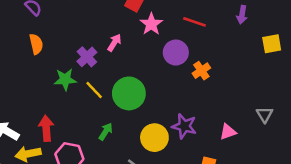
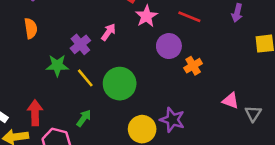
green arrow: (106, 132) -> (84, 118), moved
pink triangle: (228, 132) -> (230, 101), moved, turned 36

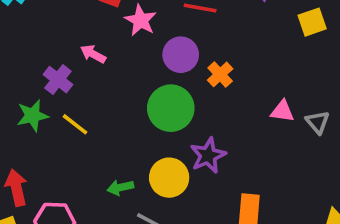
pink arrow: (109, 32) -> (93, 54), turned -84
green circle: (120, 84) -> (171, 108), moved
green arrow: (84, 118) -> (120, 188), moved, turned -126
purple star: (172, 120) -> (208, 155), turned -30

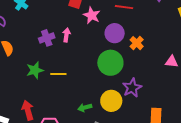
pink arrow: (93, 54) -> (66, 35), turned 72
purple cross: (58, 80) -> (47, 38), moved, turned 35
yellow line: (75, 124) -> (58, 74), turned -35

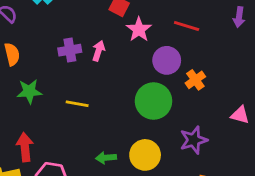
green star: (35, 70) -> (29, 91), moved
purple star: (132, 88) -> (194, 140), moved

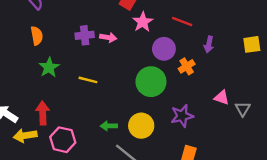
purple arrow: (239, 17) -> (209, 44), moved
pink arrow: (98, 51) -> (108, 37), turned 77
green star: (29, 91) -> (49, 67), turned -30

